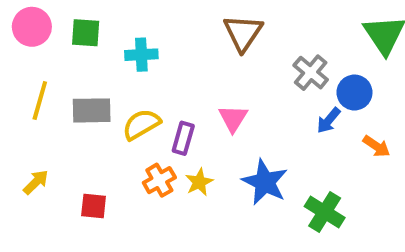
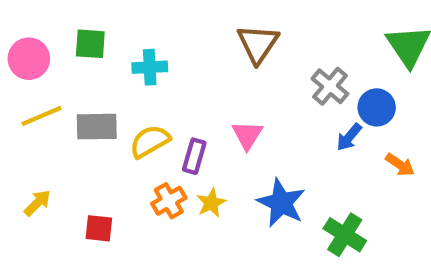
pink circle: (32, 27) -> (29, 59), moved
yellow line: (40, 100) -> (42, 116), turned 51

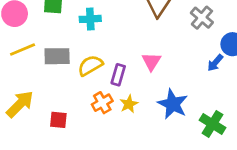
gray cross: (330, 86) -> (202, 18), moved
yellow arrow: (37, 203) -> (20, 104), size x1.6

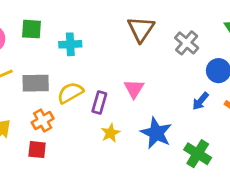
blue arrow: (215, 63) -> (200, 101), moved
orange cross: (102, 103) -> (43, 120), moved

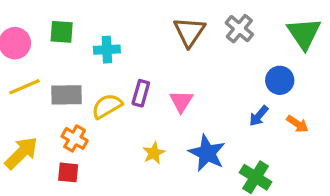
gray cross: (187, 43) -> (239, 29), moved
purple rectangle: (99, 102) -> (141, 93), moved
orange cross: (43, 120) -> (75, 138), turned -30

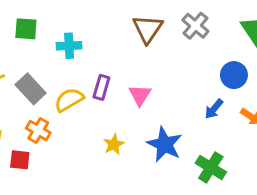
gray rectangle: (67, 95) -> (31, 89), turned 48
red square: (68, 172) -> (20, 160), moved

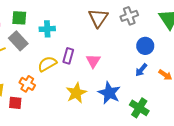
gray cross: (195, 26) -> (129, 16), turned 30
blue circle: (234, 75) -> (145, 46), moved
gray rectangle: (31, 89) -> (18, 41), moved
yellow star: (114, 144) -> (76, 93), size x1.5

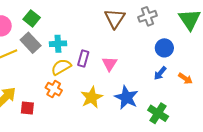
green square: (19, 18) -> (32, 18), turned 35
cyan cross: (47, 29) -> (58, 44), moved
orange cross: (27, 84) -> (54, 89), moved

